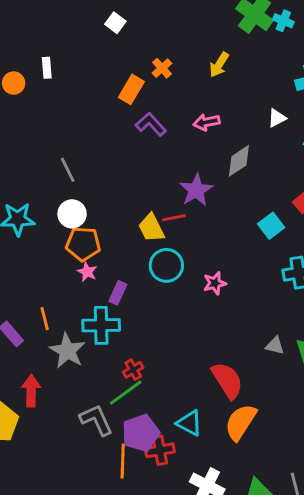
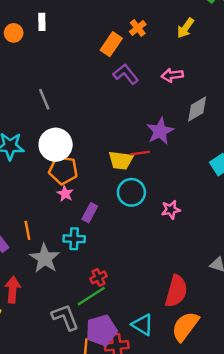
gray line: (68, 170) -> (44, 99), moved
white circle: (72, 214) -> (56, 145), size x1.4
yellow trapezoid: (151, 228) -> (121, 160), turned -60
cyan cross: (101, 325) -> (74, 239), size x0.7
red semicircle: (227, 380) -> (176, 291), turned 44

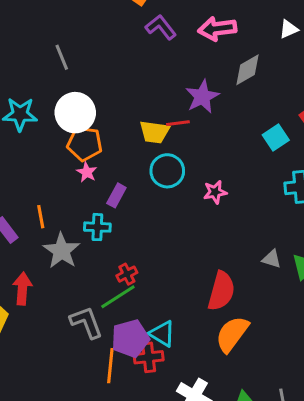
pink arrow: (172, 75) -> (217, 29), size x1.4
cyan triangle: (143, 325) -> (162, 334), moved

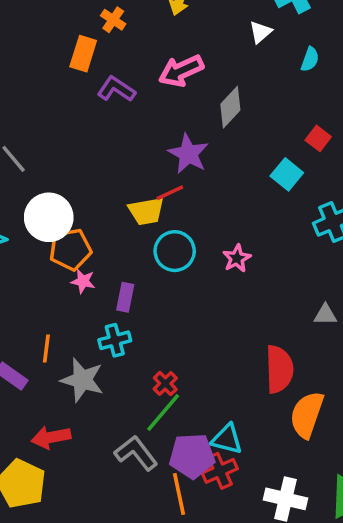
white triangle: (289, 29) -> (260, 32), moved
orange line: (41, 217) -> (46, 349), turned 35
red arrow: (22, 289) -> (51, 437), turned -88
purple pentagon: (130, 339) -> (192, 456), turned 30

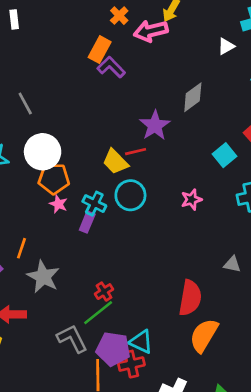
orange rectangle: (83, 54) -> (100, 50), moved
pink arrow: (181, 71) -> (151, 31), moved
yellow trapezoid: (146, 211) -> (115, 162), turned 44
pink star: (237, 258) -> (191, 200), moved
cyan cross: (115, 340) -> (94, 204), moved, turned 30

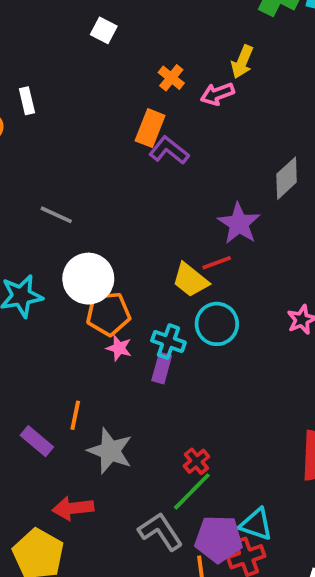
pink arrow: (151, 31) -> (217, 94), size x0.7
gray line: (25, 103) -> (56, 215), turned -30

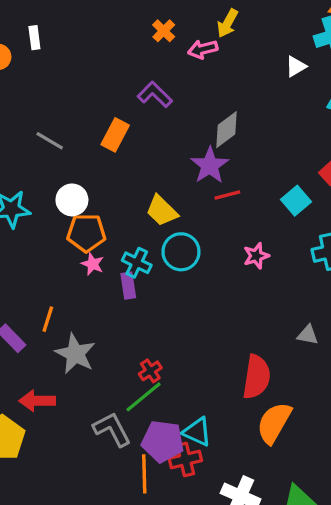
orange rectangle: (150, 128) -> (115, 135), moved
gray diamond: (287, 178) -> (226, 130), moved
red line: (217, 263) -> (227, 195), moved
white circle: (88, 279) -> (72, 200), size x0.7
purple rectangle: (162, 368) -> (128, 286), turned -30

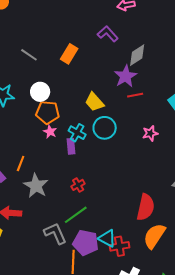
purple L-shape: (155, 94) -> (108, 34), moved
red cross: (150, 371) -> (78, 185), moved
red cross: (185, 460) -> (119, 246), moved

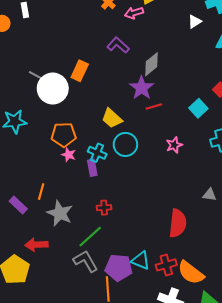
white circle: (40, 92) -> (53, 88), moved, size x1.5
red cross: (78, 185) -> (104, 208), turned 32
green line: (76, 215) -> (90, 237), moved
orange semicircle: (154, 236) -> (191, 273), moved, turned -80
red cross: (119, 246) -> (166, 265), moved

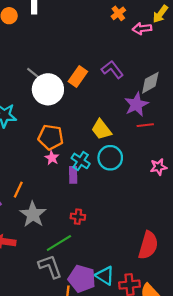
purple L-shape: (118, 45) -> (112, 70), moved

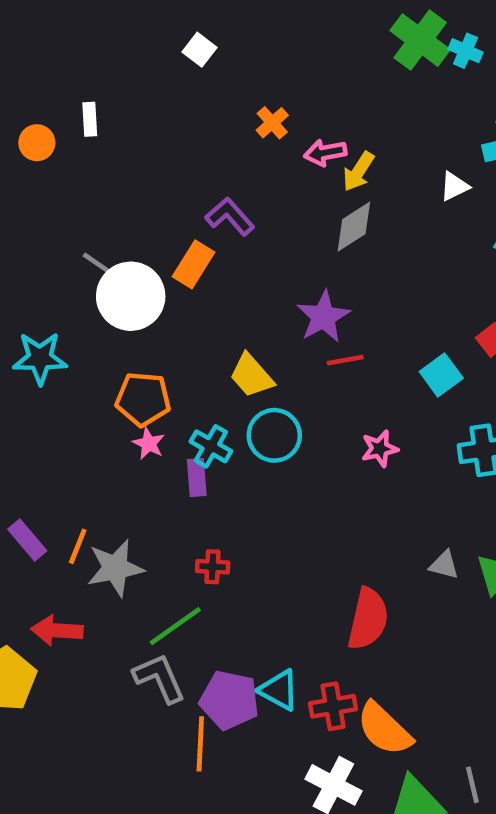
yellow arrow: (160, 14) -> (358, 171), moved
purple L-shape: (112, 70) -> (230, 216), moved
gray diamond: (150, 83) -> (354, 227), moved
orange line: (18, 190) -> (78, 546), moved
gray star: (33, 214) -> (115, 568), turned 30

